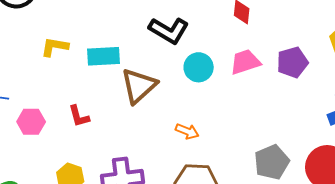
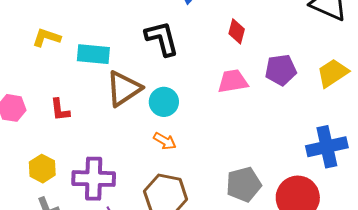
black L-shape: (169, 30) -> (162, 38), turned -144
purple pentagon: (292, 62) -> (281, 70), moved
cyan circle: (199, 67) -> (164, 102), moved

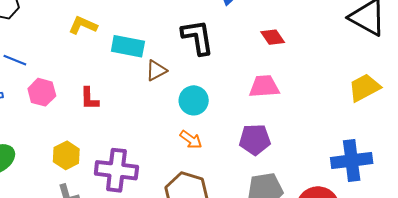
red diamond: (237, 31) -> (273, 37), turned -55
purple pentagon: (281, 70) -> (255, 140), moved
brown triangle: (124, 89) -> (156, 71), moved, size x0.6

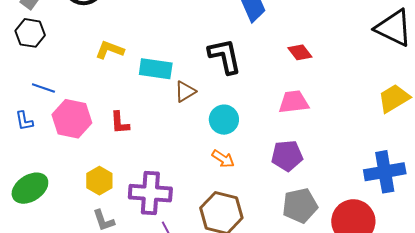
pink hexagon: (42, 92) -> (72, 119), size x1.4

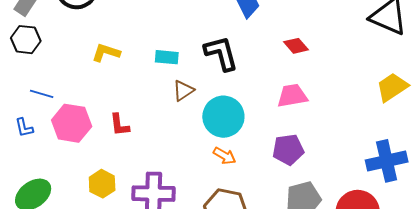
cyan rectangle: (156, 69) -> (167, 57), moved, size x0.7
cyan circle: (224, 120) -> (223, 117), size x1.4

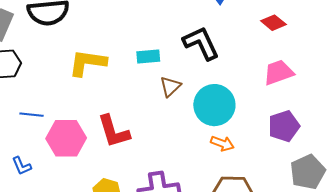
yellow L-shape: (106, 53) -> (88, 63), size x1.4
red L-shape: (120, 125) -> (114, 131), size x1.5
blue L-shape: (24, 128) -> (22, 166), moved

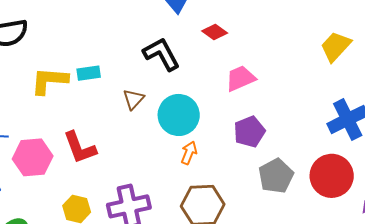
red diamond: (273, 23) -> (215, 32), moved
cyan rectangle: (148, 57) -> (89, 73), moved
orange arrow: (222, 143) -> (189, 153), turned -85

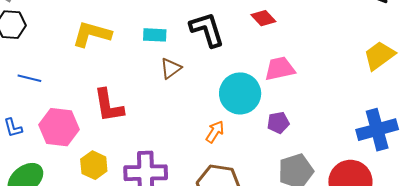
cyan rectangle: (89, 73) -> (155, 35), moved
cyan circle: (179, 115) -> (240, 93), moved
purple pentagon: (249, 132) -> (278, 123), size x0.7
pink hexagon: (33, 157) -> (59, 127), moved

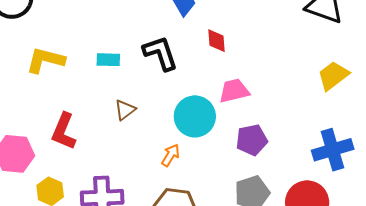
red diamond: (263, 18) -> (217, 41), turned 40
brown triangle: (171, 68) -> (125, 110), moved
red L-shape: (109, 106) -> (64, 131), turned 33
purple pentagon: (278, 123) -> (252, 140), moved, size x1.4

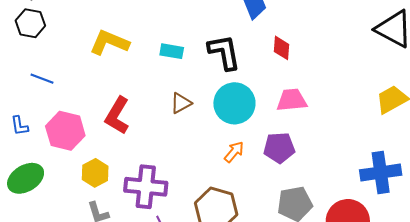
cyan circle: (195, 116) -> (234, 103), moved
purple pentagon: (252, 140) -> (279, 148), moved
orange arrow: (171, 155) -> (234, 152), moved

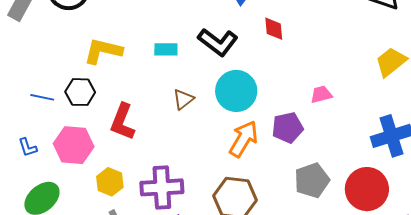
black hexagon: (30, 23) -> (80, 92), moved
black L-shape: (224, 52) -> (218, 42), turned 147
pink trapezoid: (292, 100) -> (321, 94), moved, size x0.7
orange arrow: (234, 152) -> (244, 139), size x1.6

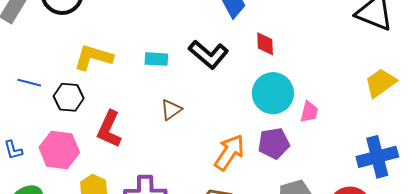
cyan circle: (236, 91) -> (273, 93), moved
pink trapezoid: (321, 94) -> (309, 112), turned 115
blue line: (42, 97) -> (29, 83), moved

